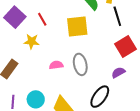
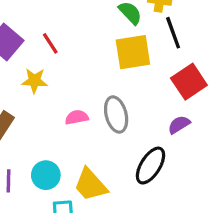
yellow square: (77, 27) -> (133, 52), moved

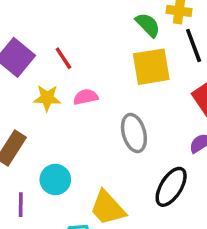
pink semicircle: (77, 117) -> (86, 97), moved
cyan circle: (46, 175) -> (55, 180), moved

